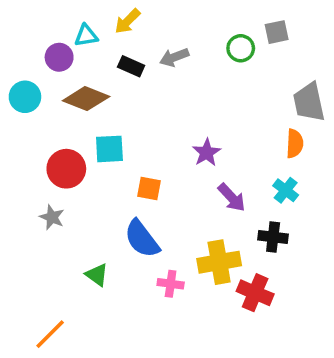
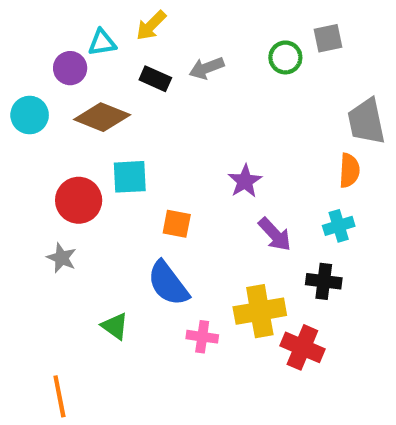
cyan cross: (286, 190) -> (339, 226), turned 35
orange line: (50, 334) -> (59, 396), turned -56

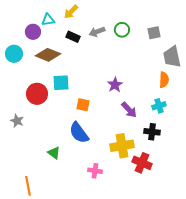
gray square: (328, 38) -> (154, 33), moved
green circle: (285, 57) -> (122, 30), moved
gray star: (62, 258) -> (17, 121), moved
pink cross: (202, 337) -> (95, 171), moved

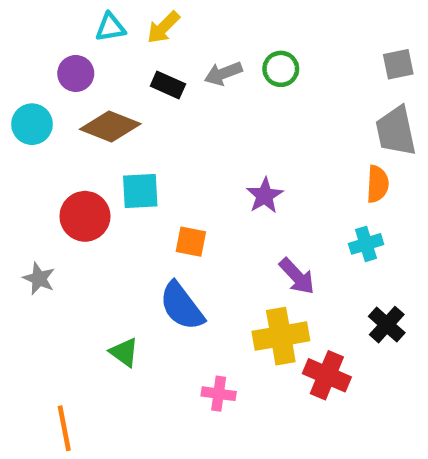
cyan triangle: (48, 20) -> (110, 27), moved
gray square: (154, 33) -> (398, 64), moved
purple arrow: (129, 110) -> (297, 276), moved
black cross: (152, 132) -> (387, 325), moved, turned 35

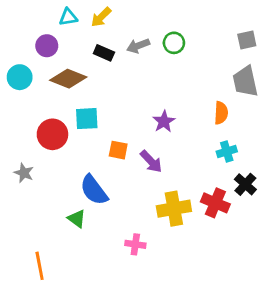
orange semicircle: (378, 184) -> (221, 113), moved
purple arrow: (297, 276) -> (151, 161), moved
blue semicircle: (182, 306) -> (94, 190), moved
black cross: (387, 325) -> (245, 184), moved
red cross: (327, 375) -> (215, 203), moved

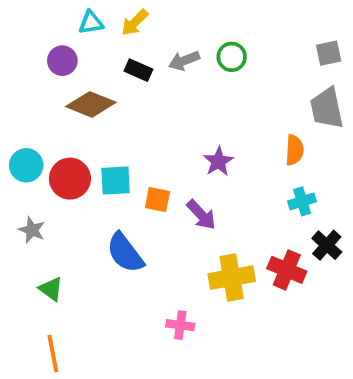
cyan circle: (20, 77) -> (26, 165), moved
cyan square: (87, 119) -> (116, 181), moved
green triangle: (77, 219) -> (51, 289), moved

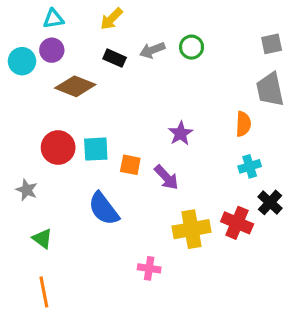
cyan triangle: (91, 23) -> (53, 19), moved
cyan circle: (26, 165) -> (22, 61), moved

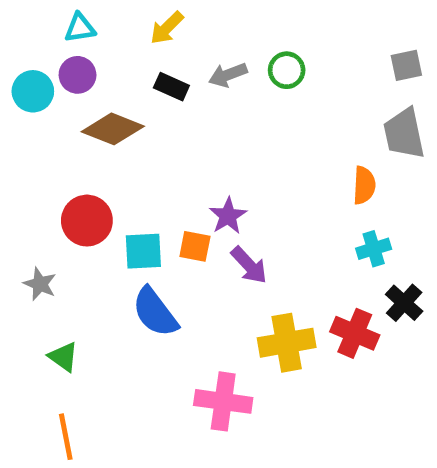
purple star: (181, 133) -> (228, 216), moved
cyan square: (96, 149) -> (143, 251), moved
pink cross: (149, 268) -> (223, 401), size x1.6

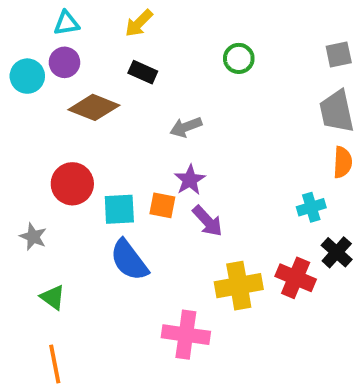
gray arrow: (228, 75) -> (186, 127), moved
orange semicircle: (364, 185) -> (343, 162), moved

